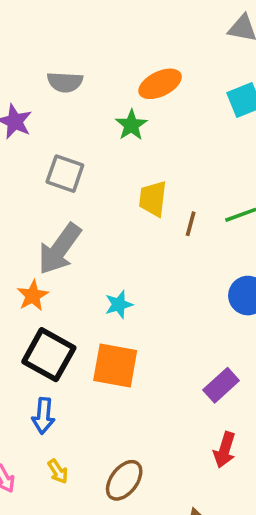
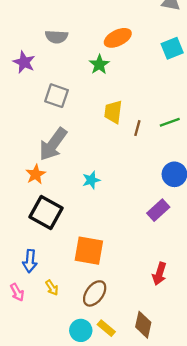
orange square: (115, 365) -> (89, 251), moved
purple rectangle: (221, 385) -> (158, 210), moved
blue arrow: (43, 416) -> (30, 261), moved

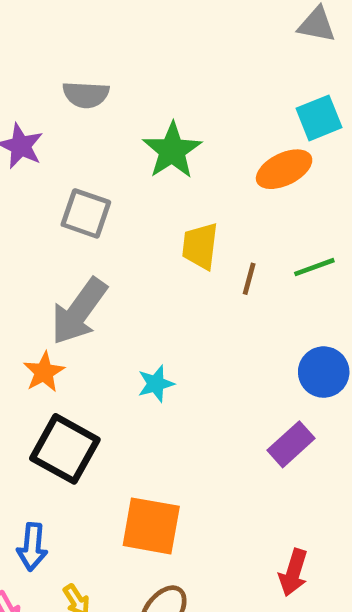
orange ellipse: (118, 38) -> (284, 169), moved
green star: (99, 64) -> (172, 151), size x1.4

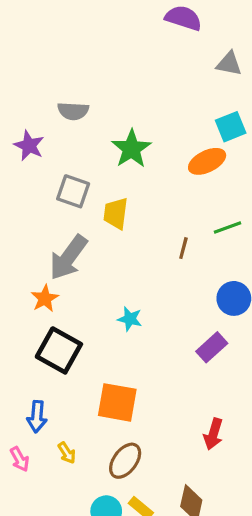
yellow trapezoid: (200, 246) -> (116, 213), moved
brown line: (249, 279) -> (183, 248), moved
cyan star: (156, 384) -> (130, 319), moved, turned 30

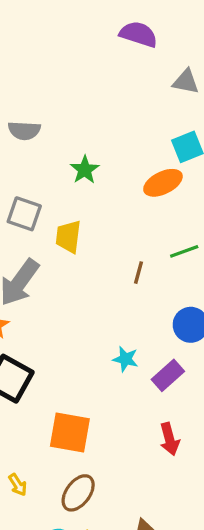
green star: (131, 149) -> (85, 170), size x0.7
cyan star: (130, 319) -> (125, 359), moved
red arrow: (213, 434) -> (170, 439), moved, turned -32

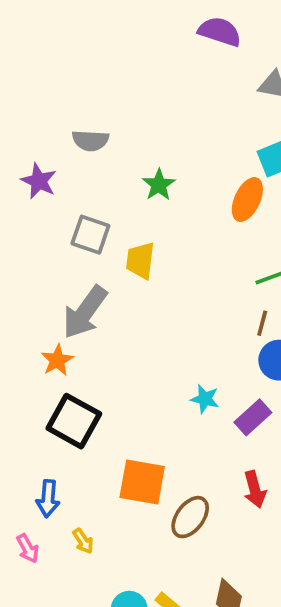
orange ellipse: (163, 183) -> (247, 200), turned -39
brown line: (138, 273) -> (262, 323), moved
brown ellipse: (78, 493) -> (190, 517), moved

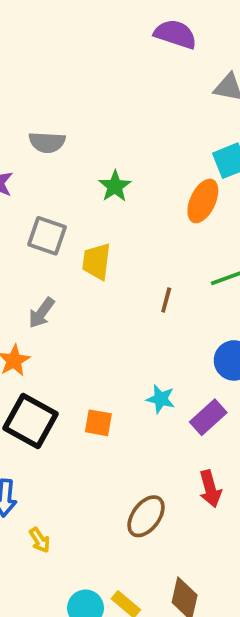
gray arrow: (85, 312) -> (42, 313), size x0.6
brown line: (262, 323) -> (166, 300), moved
orange square: (142, 482) -> (98, 423), moved, size x0.6

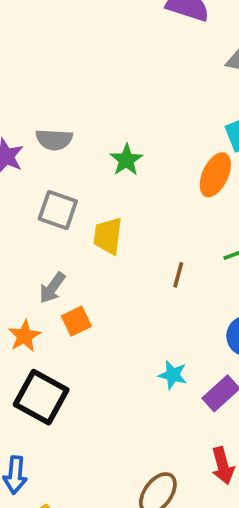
gray semicircle: (47, 142) -> (54, 140), moved
orange square: (98, 423) -> (76, 321), moved, turned -36

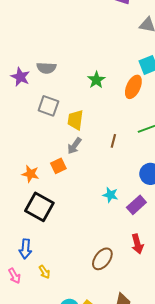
green star: (126, 160) -> (96, 80), moved
gray arrow: (52, 288) -> (74, 146), moved
orange star: (24, 336) -> (30, 174), turned -30

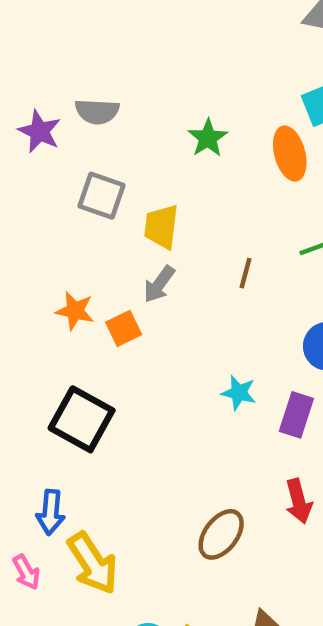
orange ellipse: (133, 87) -> (290, 154), turned -40
orange star: (30, 174) -> (75, 311), moved
purple rectangle: (136, 205) -> (296, 415), turned -30
yellow arrow: (44, 272) -> (93, 563), size x2.0

